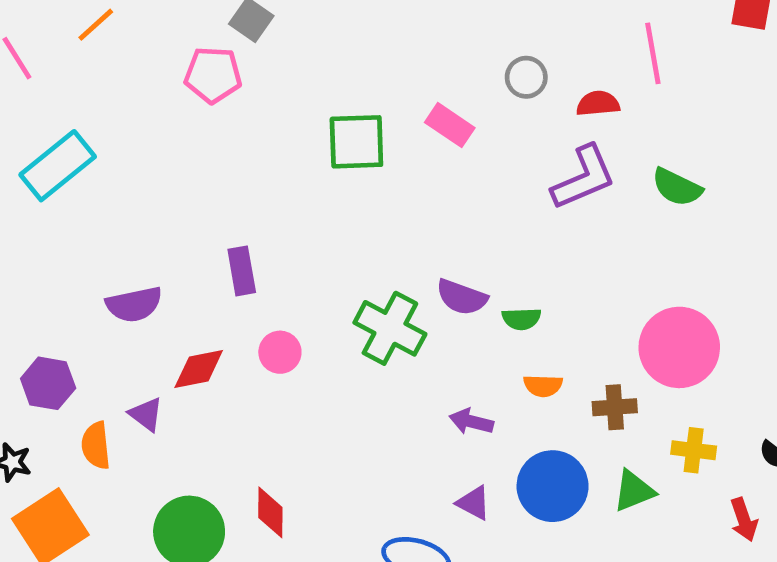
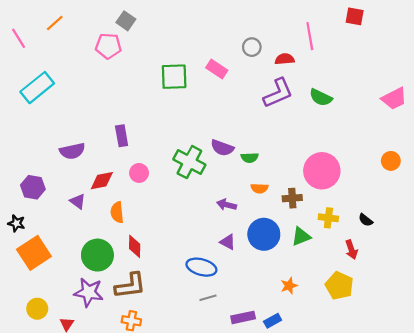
orange semicircle: (96, 445) -> (117, 212), moved

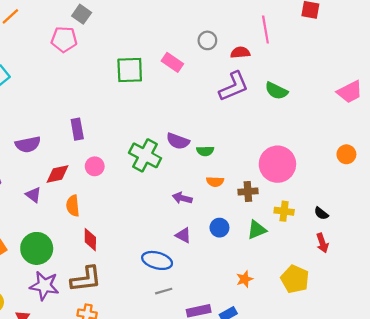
blue circle: (264, 234) -> (219, 228), size x0.6
red arrow: (351, 250) -> (322, 243), moved
green circle: (97, 255) -> (37, 248), moved

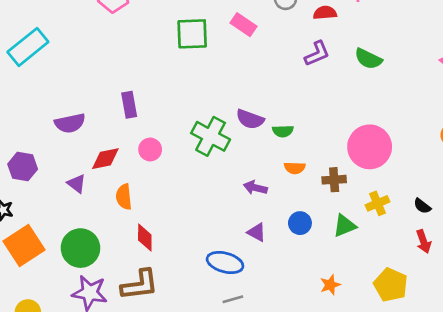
purple L-shape: (234, 86) -> (317, 54), size x0.7
yellow cross: (284, 211) -> (377, 203), turned -30

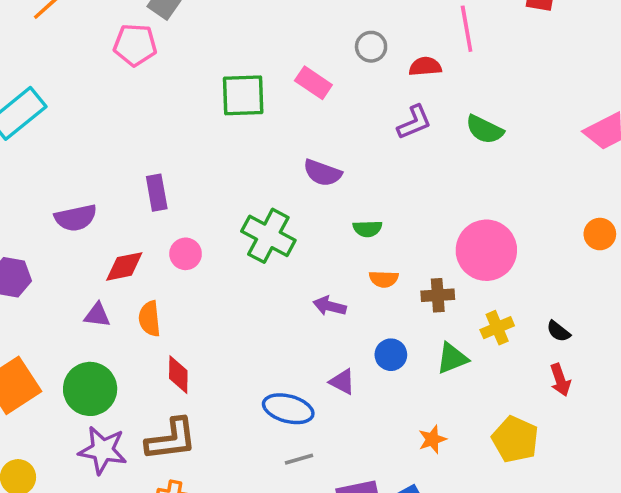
purple semicircle: (250, 119) -> (322, 173), moved
purple triangle: (77, 184) -> (97, 315), moved, turned -30
purple triangle: (257, 232) -> (342, 382), moved

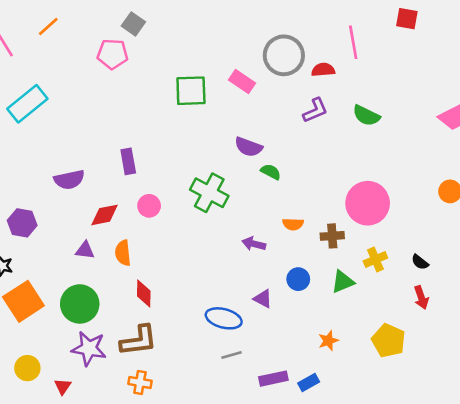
gray circle: (371, 47) -> (284, 55), size x1.8
green semicircle: (367, 229) -> (271, 172), moved, turned -150

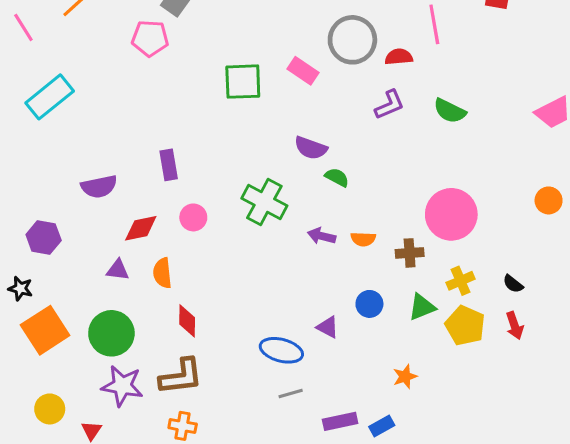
purple arrow: (254, 244) -> (322, 236), moved
yellow pentagon: (389, 341) -> (465, 326), moved

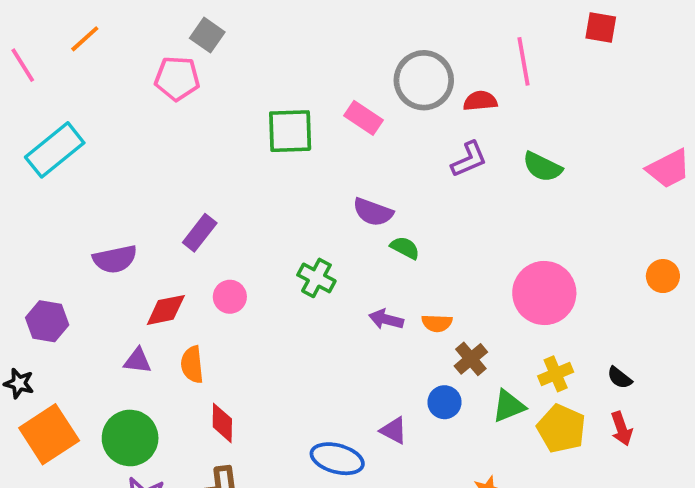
purple rectangle: (169, 165) -> (200, 233), turned 48
green cross: (264, 202) -> (316, 278), size x0.7
brown cross: (410, 253) -> (471, 359), moved, turned -36

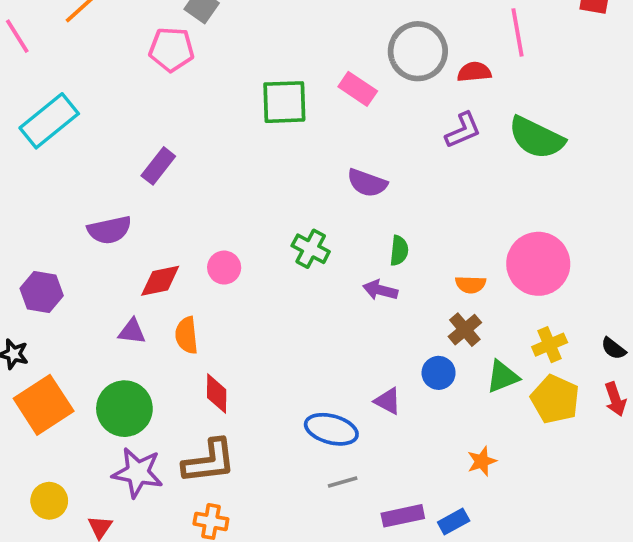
green semicircle: (542, 167) -> (536, 138), size x1.4
purple rectangle: (200, 233) -> (158, 166), moved
green semicircle: (405, 248) -> (399, 251), moved, turned 68
orange semicircle: (437, 323) -> (471, 284), moved

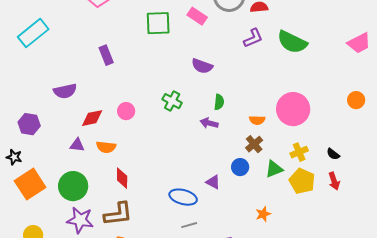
purple rectangle: (158, 166) -> (106, 55), moved, turned -60
orange semicircle: (187, 335) -> (106, 147), turned -78

